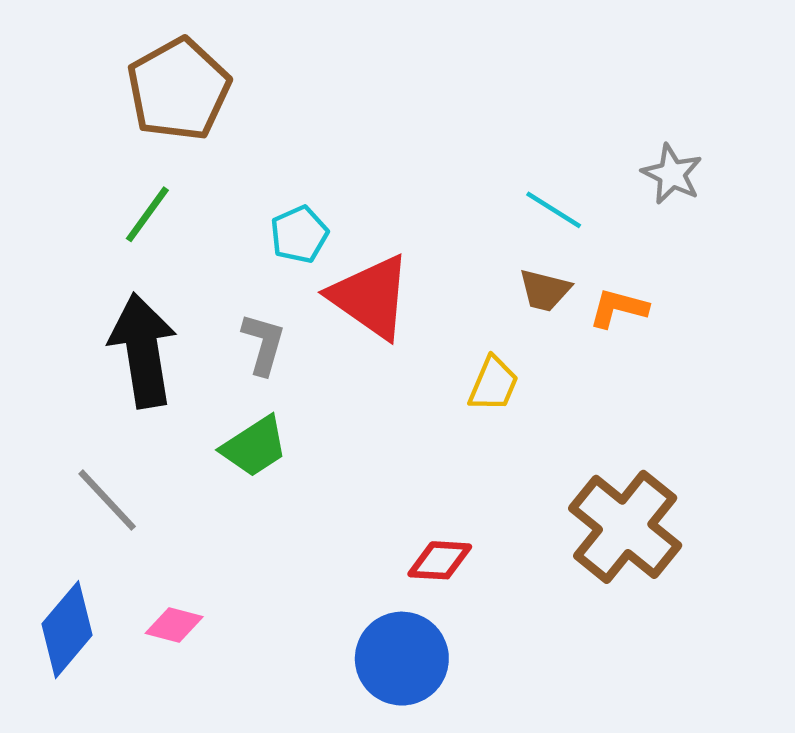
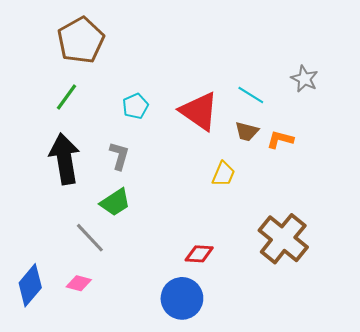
red triangle: (371, 297) -> (199, 111), moved
gray line: (107, 500) -> (90, 238), moved

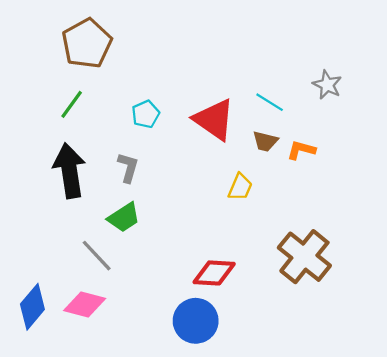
red diamond: (199, 254) -> (214, 273), size x1.4
pink diamond: (79, 283) -> (85, 304), size x1.5

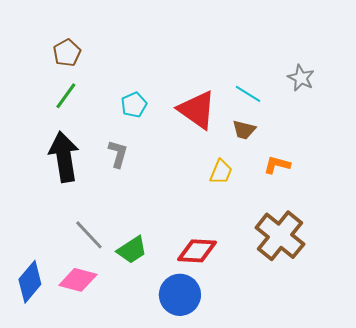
brown pentagon: (87, 43) -> (67, 53), moved, size x0.6
orange L-shape: (301, 150) -> (277, 165), moved
green trapezoid: (124, 217) -> (132, 250), moved

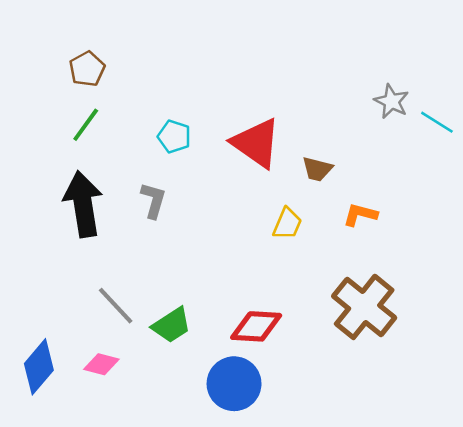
cyan line: (248, 94) -> (437, 122), moved
cyan pentagon: (134, 105) -> (174, 137), turned -30
pink diamond: (78, 280) -> (101, 364), size x0.7

